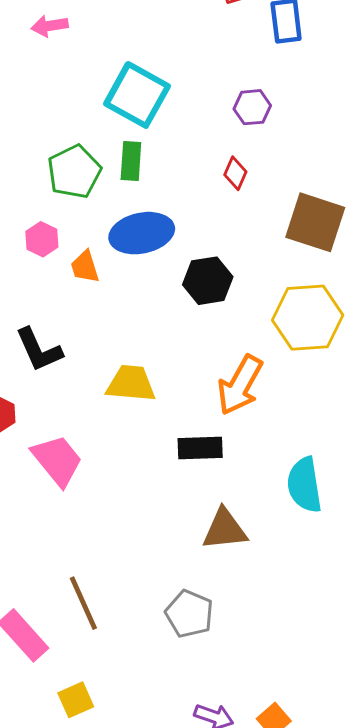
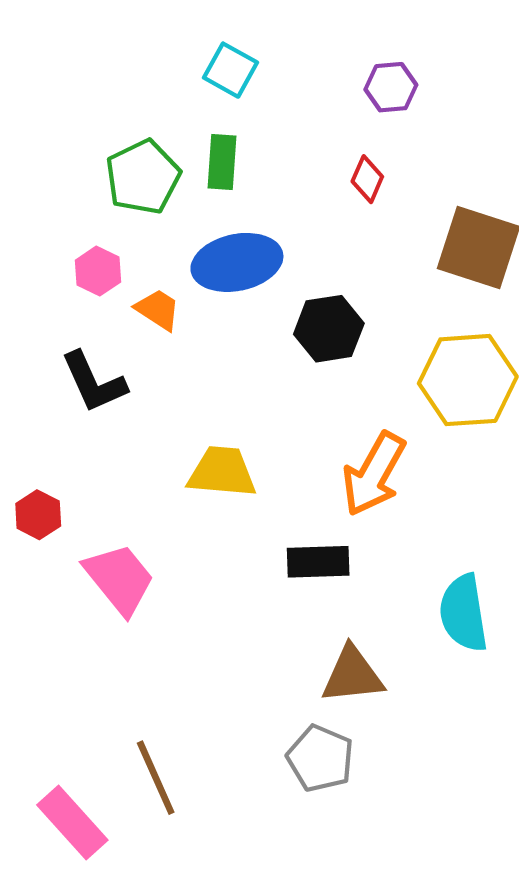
cyan square: (137, 95) -> (231, 70), size x0.6
orange trapezoid: (85, 267) -> (158, 309), turned 140
black L-shape: (39, 350) -> (94, 382), moved
gray pentagon: (189, 614) -> (320, 758), moved

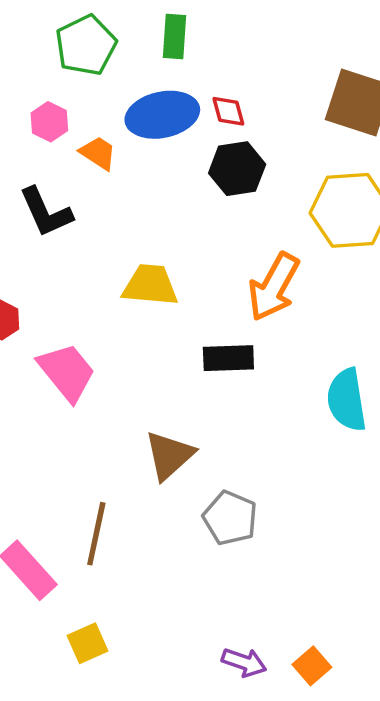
green rectangle: (222, 162) -> (175, 37), moved
red diamond: (367, 179) -> (228, 111), moved, turned -39
brown triangle: (352, 675) -> (169, 455), moved, turned -36
brown line: (156, 778) -> (96, 534), turned 36

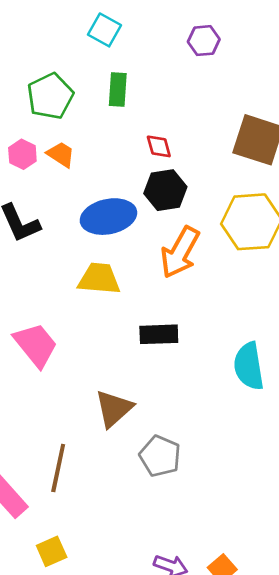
blue ellipse: (162, 115) -> (108, 217), moved
orange trapezoid: (98, 153) -> (61, 154), moved
orange arrow: (274, 287) -> (180, 252), moved

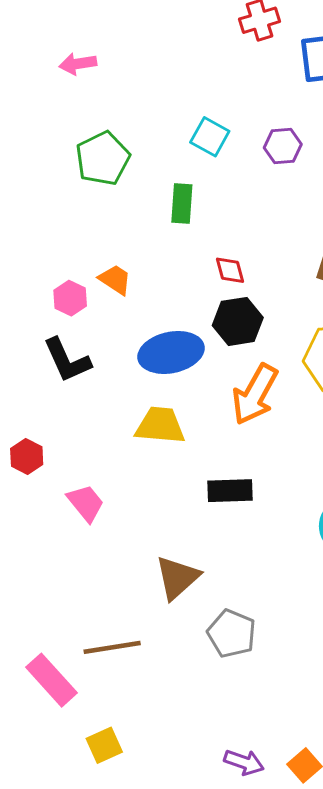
cyan square: (105, 30) -> (210, 137), moved
green pentagon: (50, 96) -> (103, 158), moved
pink hexagon: (22, 154) -> (70, 298), moved
pink trapezoid: (36, 345) -> (86, 503), size x0.7
brown line: (58, 468) -> (112, 647), turned 69

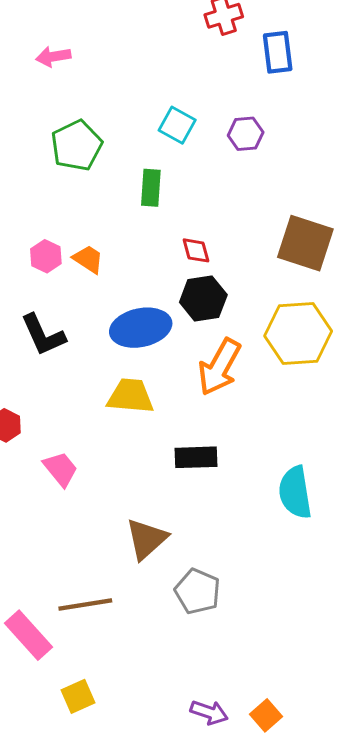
pink hexagon: (70, 298) -> (46, 256), moved

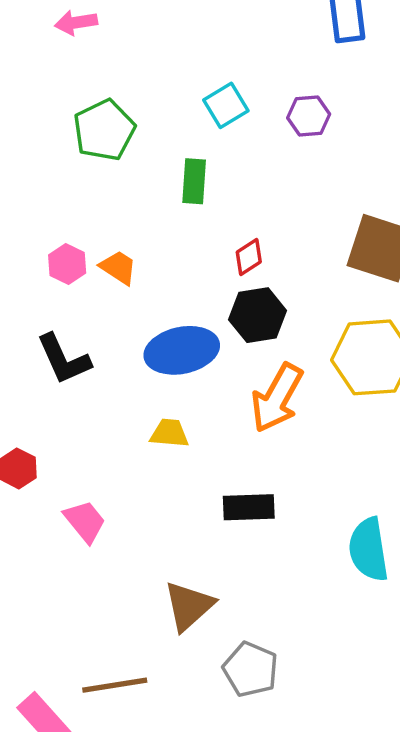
cyan square: (177, 125) -> (226, 105), turned 30
red diamond: (196, 250) -> (249, 257), turned 72
yellow trapezoid: (130, 396) -> (169, 433), size x0.7

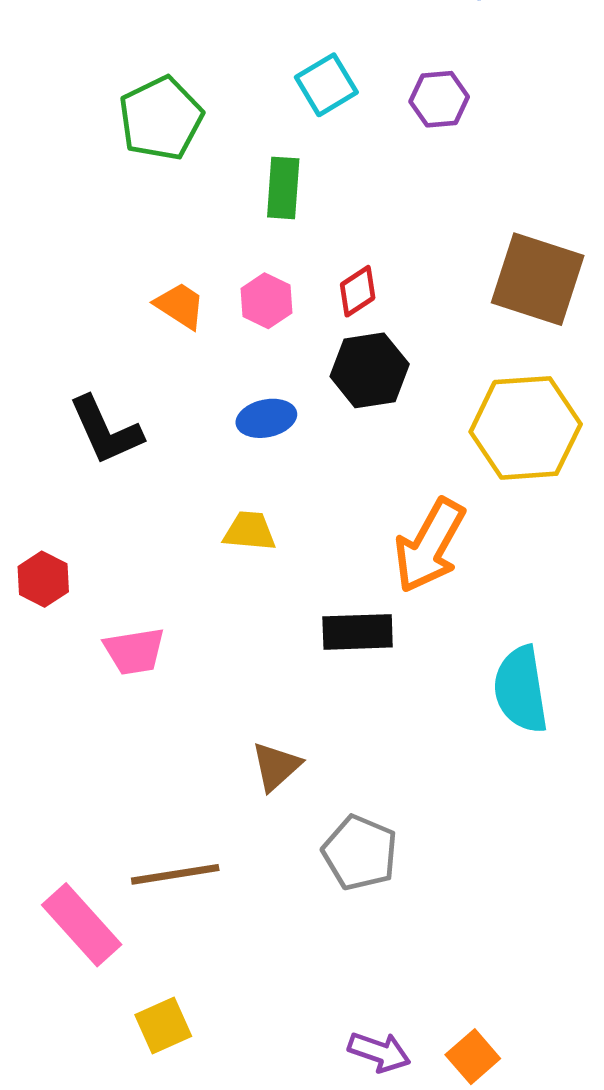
pink hexagon: (67, 264) -> (266, 301), moved
blue ellipse: (182, 350) -> (266, 418), size x0.6
orange arrow: (277, 398) -> (430, 546), moved
pink trapezoid: (85, 521) -> (134, 651), turned 120
brown triangle: (189, 606) -> (276, 766), size x0.7

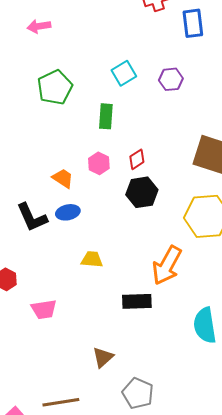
orange trapezoid: (180, 306) -> (63, 178), moved
blue ellipse: (266, 418) -> (68, 212), moved

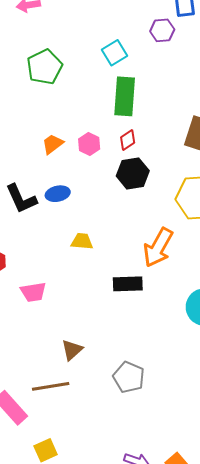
purple hexagon: (171, 79) -> (162, 30), moved
green rectangle: (106, 116) -> (125, 96), moved, size x1.5
orange trapezoid: (63, 178) -> (53, 144), moved, turned -70
brown triangle: (103, 357) -> (72, 350), moved

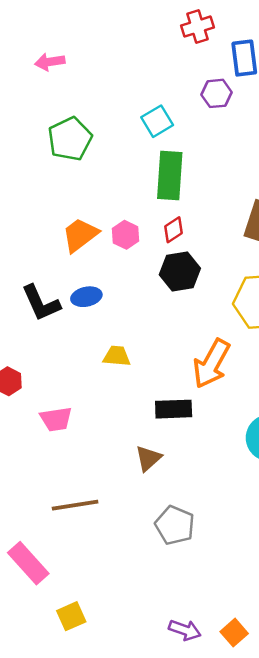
orange trapezoid: (53, 144) -> (80, 235), size x1.4
brown triangle: (72, 350) -> (148, 458), moved
brown line: (51, 386) -> (75, 505), moved

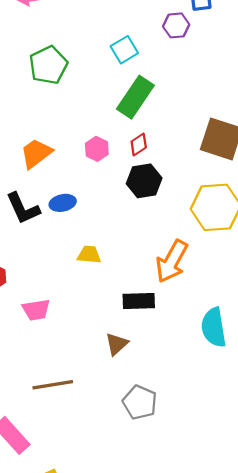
green rectangle: (170, 176) -> (135, 97), turned 30
orange trapezoid: (80, 235) -> (36, 153), moved

